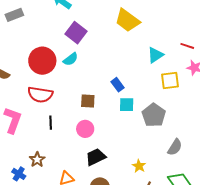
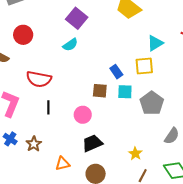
red circle: (42, 61) -> (23, 35), moved, size x0.7
yellow square: (170, 81) -> (144, 66), moved
brown square: (88, 101) -> (100, 91), moved
blue cross: (19, 174) -> (10, 139), moved

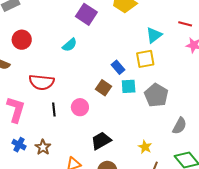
purple square: (77, 18) -> (86, 14), moved
brown square: (100, 91) -> (103, 88), turned 35
pink circle: (83, 115) -> (80, 107), moved

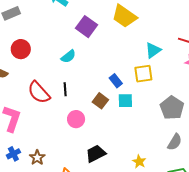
red semicircle: (42, 82) -> (39, 92), turned 40
gray pentagon: (156, 95) -> (172, 108), moved
black line: (54, 110) -> (65, 89), moved
blue cross: (19, 145) -> (13, 154), turned 32

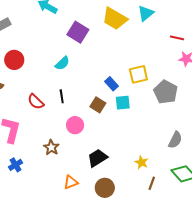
cyan triangle: (153, 50) -> (146, 13), moved
red semicircle: (39, 92) -> (36, 102), size x0.7
gray pentagon: (172, 108) -> (166, 92), moved
brown star: (37, 158) -> (51, 147), moved

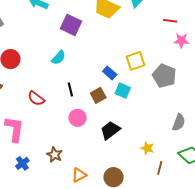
black line: (62, 96) -> (70, 89), moved
cyan square: (123, 103) -> (123, 91), turned 35
brown square: (98, 105) -> (98, 95), turned 35
brown star: (51, 147) -> (55, 155), moved
black trapezoid: (97, 158) -> (110, 130), moved

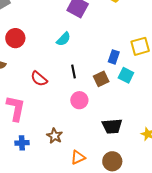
blue rectangle: (110, 73) -> (114, 57), turned 64
black trapezoid: (110, 130) -> (112, 126), moved, turned -150
blue cross: (22, 163) -> (22, 143), turned 32

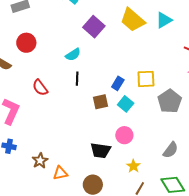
black line: (74, 72) -> (77, 79), moved
pink circle: (79, 100) -> (124, 135), moved
brown star: (55, 136) -> (40, 161), moved

